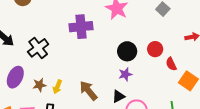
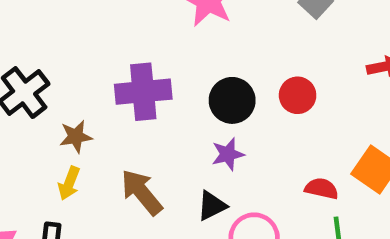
purple cross: (81, 27) -> (143, 92), moved
red semicircle: (171, 64) -> (322, 189), moved, turned 128
brown star: (39, 85) -> (76, 137), moved

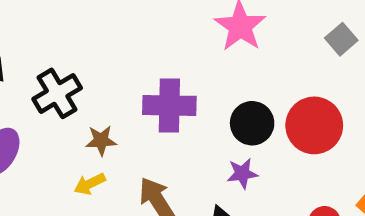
red circle: (298, 95) -> (314, 125), size x1.6
yellow arrow: (69, 183) -> (90, 184), turned 36

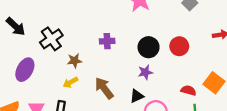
purple cross: (169, 105) -> (107, 41), size x0.6
red circle: (314, 125) -> (179, 46), size x0.7

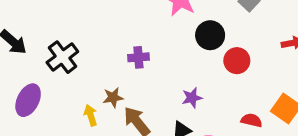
black circle: (149, 47) -> (210, 35), moved
brown star: (75, 61) -> (113, 97), moved
yellow arrow: (70, 82) -> (91, 115), turned 104

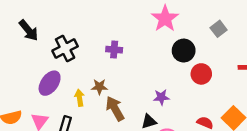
purple cross: (138, 57) -> (114, 50), moved
purple ellipse: (28, 100) -> (50, 83), moved

